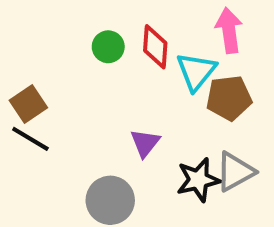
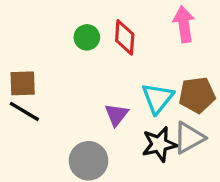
cyan triangle: (196, 71) -> (158, 98), moved
brown pentagon: (229, 98) -> (197, 95), moved
brown square: (28, 104) -> (23, 83), turned 32

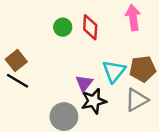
brown square: (23, 83) -> (16, 61), turned -36
black star: (159, 144) -> (94, 101), moved

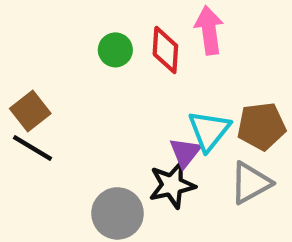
pink arrow: (133, 18) -> (209, 30), moved
purple triangle: (84, 83) -> (185, 152), moved

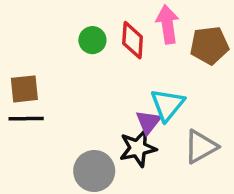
brown square: (30, 111) -> (24, 89), turned 32
brown pentagon: (261, 126) -> (209, 45), moved
black line: (32, 148) -> (26, 119), turned -32

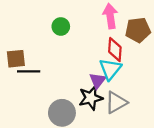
red diamond: (133, 40) -> (115, 49), moved
black line: (26, 119) -> (29, 71), moved
gray triangle: (201, 147) -> (116, 102), moved

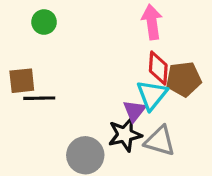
green circle: (61, 26) -> (44, 22), moved
brown pentagon: (138, 30) -> (184, 79), moved
gray triangle: (116, 102) -> (160, 141), turned 45

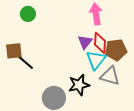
black line: (39, 98) -> (25, 62), turned 42
purple triangle: (134, 111) -> (85, 42), moved
gray triangle: (160, 141) -> (110, 76), moved

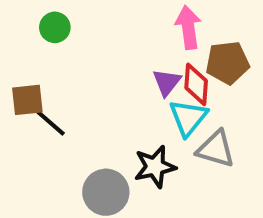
brown pentagon: (116, 50) -> (228, 63), moved

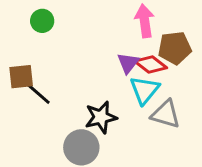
red diamond: (196, 84) -> (151, 65), turned -56
black star: (155, 167) -> (101, 117), moved

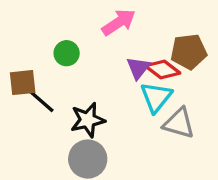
green circle: (42, 21) -> (67, 53), moved
pink arrow: (145, 21) -> (119, 22), moved, turned 64
black star: (101, 117) -> (88, 120), moved

